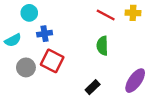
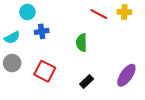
green semicircle: (102, 46) -> (81, 43), moved
red square: (52, 61) -> (45, 71), moved
gray circle: (26, 67) -> (12, 63), moved

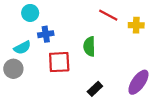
yellow cross: (124, 12) -> (136, 25), moved
cyan semicircle: (12, 38) -> (22, 48), moved
red square: (45, 71) -> (59, 62), moved, turned -30

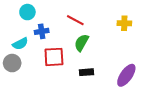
red line: (108, 15) -> (75, 20), moved
green semicircle: (89, 46) -> (81, 43), turned 30
black rectangle: (95, 89) -> (87, 72), moved, turned 40

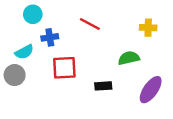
green semicircle: (81, 43) -> (129, 58), moved, turned 48

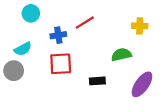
red line: (90, 24) -> (85, 23), turned -60
blue cross: (50, 37) -> (58, 35), moved

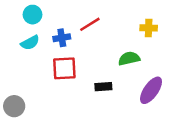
cyan semicircle: (23, 49) -> (30, 43), moved
gray circle: (14, 71) -> (14, 106), moved

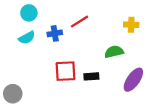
red square: (64, 68) -> (66, 71), moved

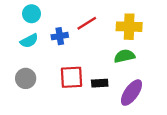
yellow cross: (131, 25) -> (129, 27), moved, size x1.5
purple ellipse: (133, 80) -> (131, 93), moved
gray circle: (13, 94) -> (26, 78), moved

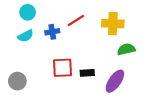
green semicircle: (124, 56) -> (126, 49), moved
gray circle: (26, 78) -> (17, 81), moved

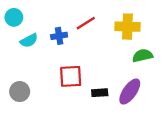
cyan circle: (28, 12) -> (14, 17), moved
black rectangle: (87, 73) -> (100, 93), moved

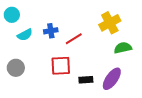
red line: (86, 23) -> (74, 39), moved
yellow cross: (127, 27) -> (110, 23), turned -30
gray circle: (20, 92) -> (16, 68), moved

